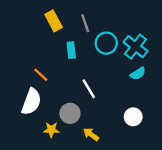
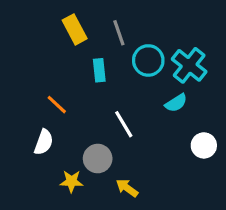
cyan semicircle: (138, 74) -> (176, 103), moved
white semicircle: (31, 102) -> (44, 142), size x0.7
white circle: (133, 117) -> (204, 145), moved

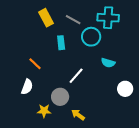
gray line: (119, 33) -> (73, 20), turned -42
cyan cross: (189, 65) -> (108, 18), moved, turned -35
cyan semicircle: (176, 103) -> (108, 63), turned 48
white line: (124, 124) -> (76, 76), turned 72

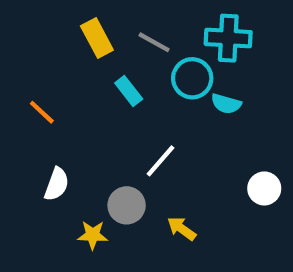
cyan rectangle: (61, 43) -> (129, 91), turned -32
cyan semicircle: (108, 63) -> (226, 104), moved
orange line: (35, 64) -> (42, 112), moved
yellow arrow: (78, 115) -> (182, 229), moved

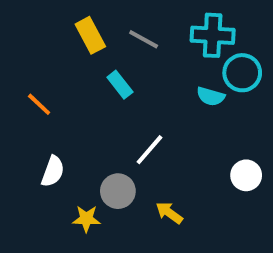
cyan circle: (192, 78) -> (242, 73), moved

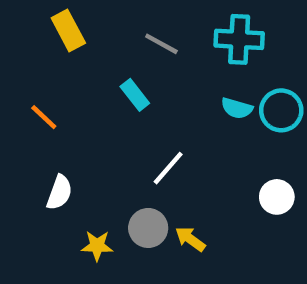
yellow rectangle: (90, 35) -> (68, 31), moved
cyan circle: (242, 73) -> (281, 110), moved
gray circle: (118, 191) -> (148, 228), moved

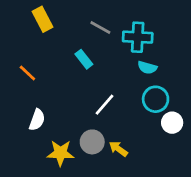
cyan cross: (239, 39) -> (138, 37), moved
cyan circle: (281, 110) -> (156, 99), moved
yellow star: (97, 246) -> (60, 153), size x1.4

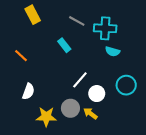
cyan circle: (156, 99) -> (126, 85), moved
white circle: (172, 123) -> (97, 94), moved

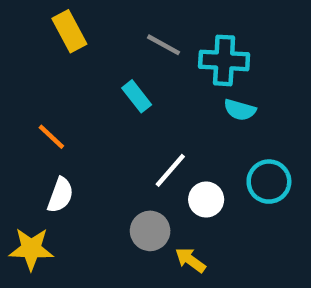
orange line: (21, 56) -> (51, 137), moved
yellow arrow: (90, 114) -> (190, 260), moved
yellow star: (46, 117) -> (31, 249), moved

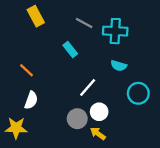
cyan semicircle: (240, 110) -> (119, 66), moved
white circle: (206, 200) -> (99, 112), moved

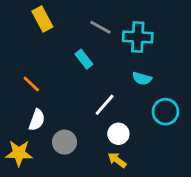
gray circle: (77, 119) -> (64, 142), moved

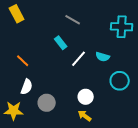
yellow rectangle: (42, 19) -> (17, 14), moved
cyan cross: (138, 37) -> (122, 27), moved
white line: (105, 105) -> (79, 59), moved

